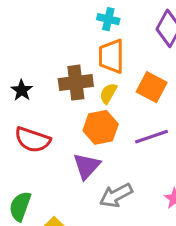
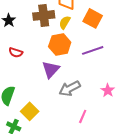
red semicircle: (32, 140) -> (16, 52), size x0.6

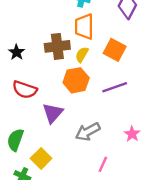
red semicircle: (16, 52) -> (25, 90), size x1.5
purple triangle: (51, 69) -> (53, 113), moved

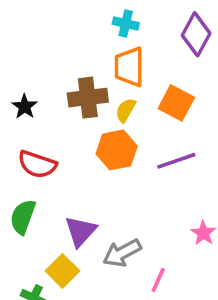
purple triangle: (53, 113) -> (81, 231), moved
gray arrow: (88, 132) -> (122, 253), moved
green semicircle: (15, 140) -> (23, 217), moved

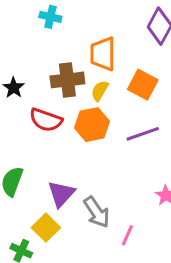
cyan cross: (126, 23) -> (50, 17), moved
red semicircle: (37, 164) -> (46, 120), moved
gray arrow: (122, 253) -> (97, 212), turned -96

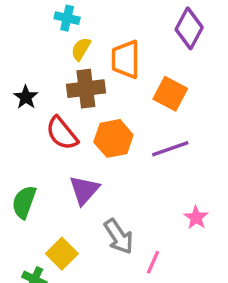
yellow semicircle: (100, 91) -> (81, 49), moved
red semicircle: (46, 120) -> (62, 133), turned 32
purple triangle: (61, 194) -> (84, 190), moved

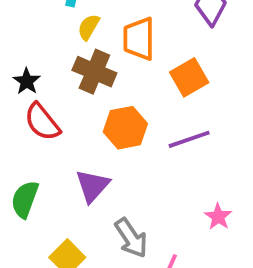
brown cross: (86, 89) -> (94, 72), turned 30
orange square: (170, 94) -> (189, 77), turned 32
red semicircle: (62, 133) -> (42, 122), moved

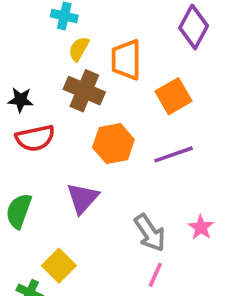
black star: (27, 81) -> (21, 100), turned -30
red semicircle: (42, 122) -> (35, 138), turned -63
gray arrow: (131, 238) -> (150, 233), moved

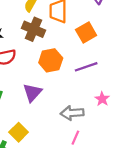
pink star: (201, 227) -> (102, 99), moved
gray arrow: (150, 233) -> (72, 113), turned 120

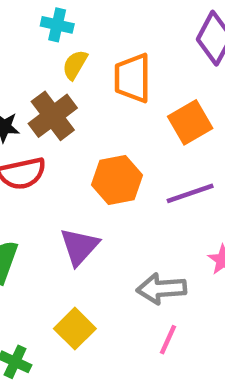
brown cross: (34, 29) -> (53, 116), moved, turned 30
yellow square: (19, 132) -> (75, 329), moved

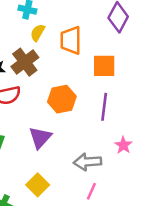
orange square: (190, 122) -> (104, 66), turned 30
purple line: (190, 193) -> (104, 107), turned -64

